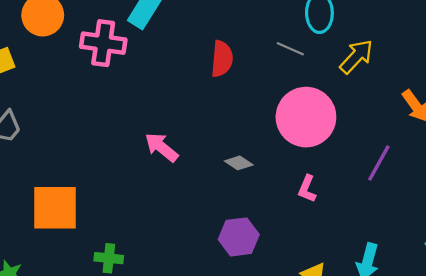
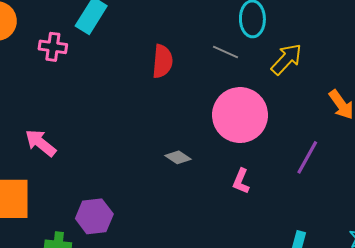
pink cross: (103, 43) -> (53, 47), size x0.7
pink arrow: (161, 147) -> (41, 143), moved
purple hexagon: (239, 237) -> (94, 216), moved

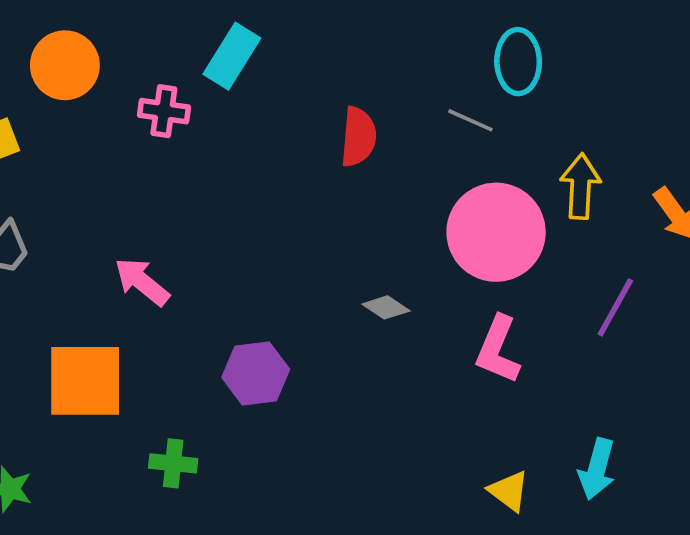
yellow arrow: (287, 59) -> (580, 186), moved, turned -40
pink L-shape: (241, 181) -> (498, 350), size x1.5
purple hexagon: (94, 216) -> (256, 373), moved

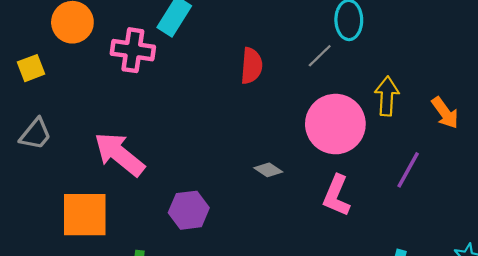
pink cross: (164, 111) -> (133, 50), size x1.4
gray line: (470, 120) -> (320, 56), turned -68
pink arrow: (142, 282) -> (119, 154), size x1.5

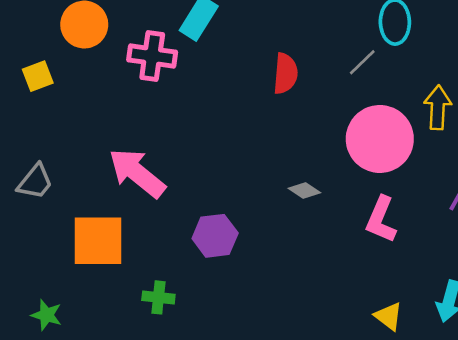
gray trapezoid: (36, 134) -> (35, 182), moved

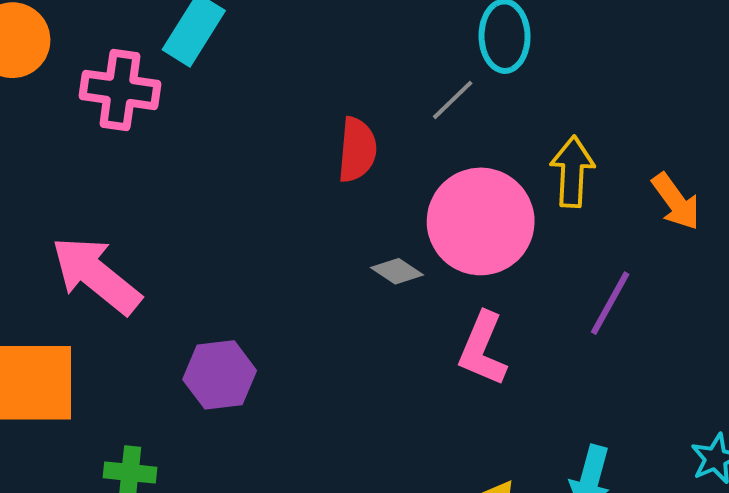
red semicircle: (285, 74) -> (357, 150), moved
gray diamond: (304, 191) -> (397, 271), moved

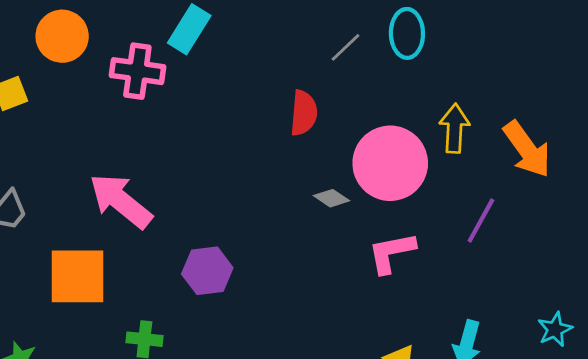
gray line: (453, 100) -> (346, 47), moved
orange arrow: (676, 202) -> (527, 149), size x1.4
pink L-shape: (483, 349) -> (392, 253), turned 56

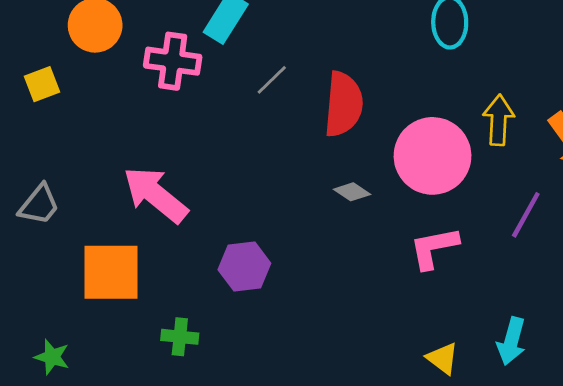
gray line: (346, 47) -> (272, 80), moved
red semicircle: (304, 113) -> (343, 104), size x1.4
gray diamond: (332, 198) -> (352, 192), moved

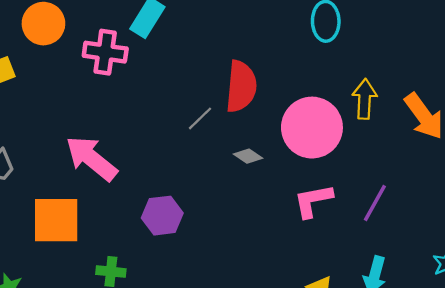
gray line: (272, 80) -> (200, 118), moved
purple line: (526, 215) -> (375, 203), moved

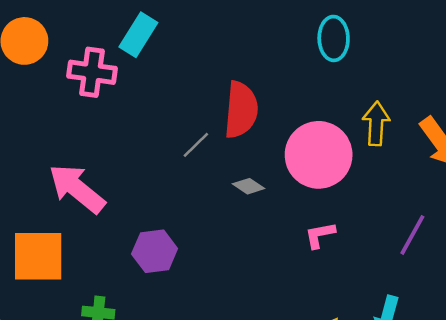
pink L-shape: (313, 201) -> (320, 235), size x0.7
purple line: (375, 203) -> (412, 235), moved

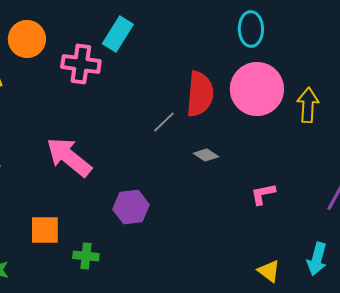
cyan ellipse: (334, 38) -> (251, 29), moved
pink circle: (319, 155) -> (257, 89), moved
orange square: (38, 256) -> (45, 230), moved, size x0.7

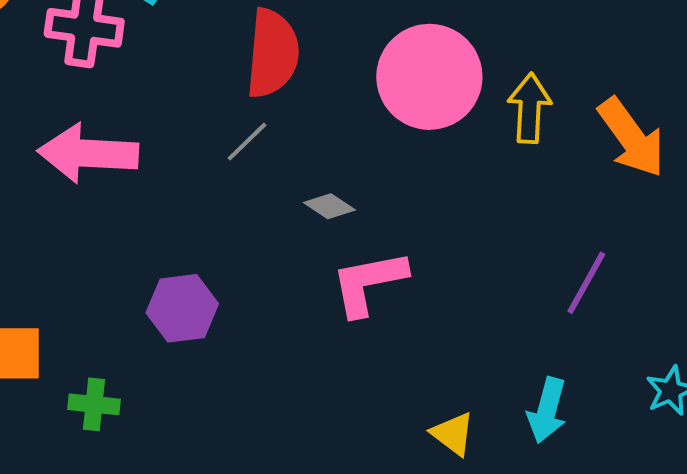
red semicircle: (200, 94) -> (272, 53), moved
pink arrow: (69, 157) -> (88, 153), moved, turned -36
pink L-shape: (263, 194) -> (369, 283), moved, size x1.6

